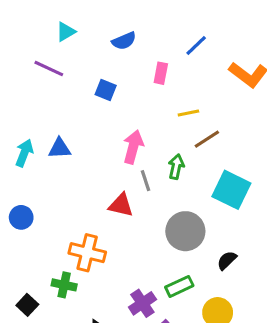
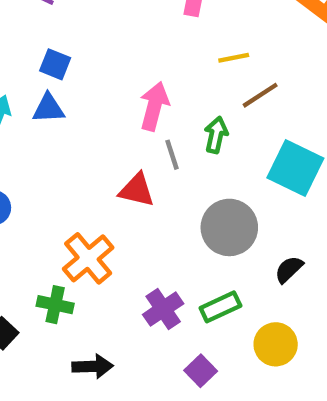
blue square: (106, 90) -> (55, 64), moved
orange cross: (87, 253) -> (88, 258), turned 36
purple cross: (142, 303) -> (163, 309), moved

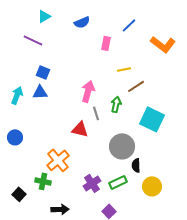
black semicircle: (289, 269) -> (136, 165), moved, turned -48
yellow circle: (276, 344) -> (152, 186), moved

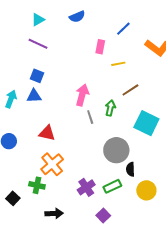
blue semicircle: (82, 22) -> (77, 17), moved
purple line: (33, 40) -> (38, 44), moved
yellow line: (124, 69) -> (118, 64), moved
red triangle: (80, 129) -> (47, 133), moved

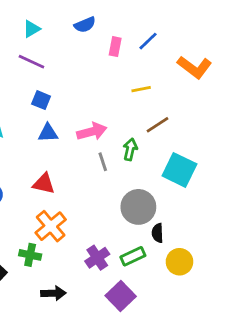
pink rectangle: (100, 47) -> (115, 47), moved
blue square: (37, 76) -> (41, 100), moved
pink arrow: (82, 95) -> (92, 132), turned 60
blue triangle: (34, 96) -> (48, 133), moved
purple square: (103, 215) -> (121, 296), size x1.5

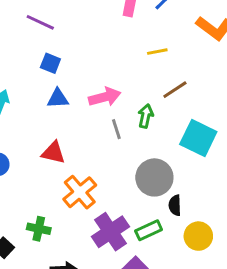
orange cross: (51, 226) -> (80, 192), moved
purple cross: (97, 258) -> (110, 232), size x1.4

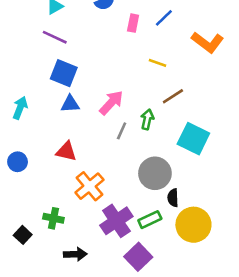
yellow line: (157, 52) -> (158, 63), turned 30
blue square: (50, 63) -> (64, 73), size x1.5
pink arrow: (105, 97) -> (111, 103), turned -32
gray line: (116, 129) -> (122, 131), turned 42
yellow circle: (198, 236) -> (193, 225), size x1.4

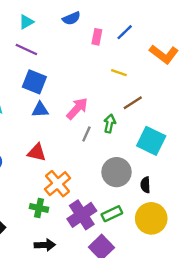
black semicircle: (173, 198) -> (145, 185), moved
green cross: (53, 218) -> (39, 208), moved

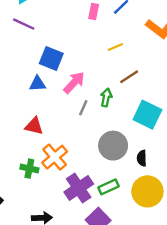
yellow line: (119, 73) -> (115, 47), turned -42
blue square: (34, 82) -> (51, 58), moved
green cross: (39, 208) -> (29, 169), moved

